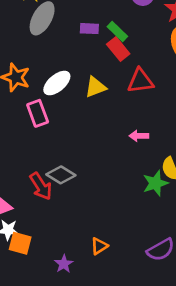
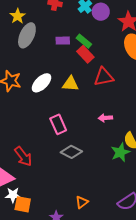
yellow triangle: (95, 87) -> (70, 84), turned 30
pink rectangle: (38, 113) -> (58, 124), moved
gray diamond: (61, 175) -> (71, 152), moved
red arrow: (41, 186) -> (23, 156), moved

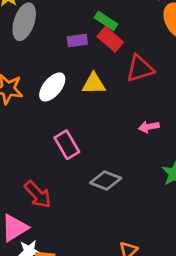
purple rectangle: (63, 41) -> (77, 40), moved
pink rectangle: (58, 124) -> (67, 145), moved

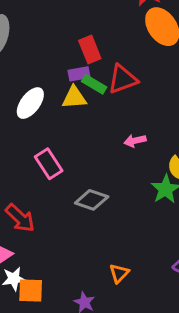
green rectangle: (106, 21) -> (94, 84), moved
red rectangle: (110, 39) -> (90, 50), turned 30
purple rectangle: (77, 40) -> (79, 74), moved

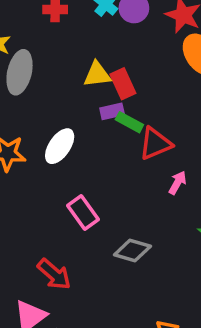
red triangle: (123, 79) -> (155, 144), moved
yellow triangle: (74, 98) -> (97, 74), moved
pink arrow: (135, 141) -> (178, 183), turned 135

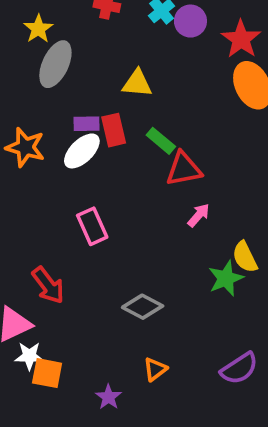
red rectangle: (123, 84) -> (114, 130), moved
purple rectangle: (112, 111) -> (86, 124), moved
gray diamond: (132, 250) -> (143, 307), moved

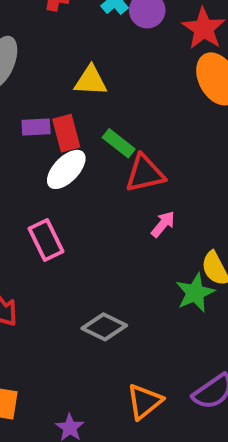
white ellipse: (82, 151) -> (66, 169), moved
orange triangle: (155, 369) -> (145, 402), moved, size x1.4

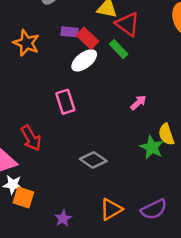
red rectangle: (66, 133) -> (87, 38), turned -40
red triangle: (145, 174) -> (127, 24), moved, turned 40
green star: (195, 293) -> (152, 147), turned -30

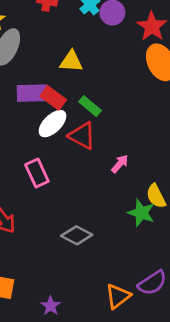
red triangle: (127, 24) -> (82, 136), moved
purple rectangle: (70, 32) -> (32, 93), size x1.5
orange triangle: (111, 209) -> (118, 296), moved

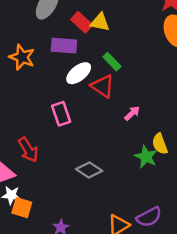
red rectangle: (53, 98) -> (82, 22), moved

